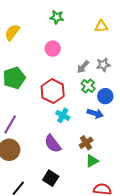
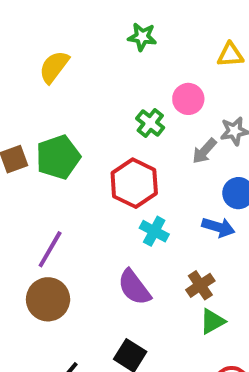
pink circle: (53, 49) -> (188, 99), moved
gray arrow: (83, 67) -> (204, 151), moved
green cross: (88, 86) -> (150, 123), moved

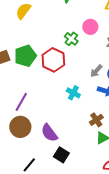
gray arrow: (204, 151) -> (96, 71), moved
red hexagon: (134, 183) -> (53, 60), moved
purple semicircle: (134, 287) -> (49, 133), moved

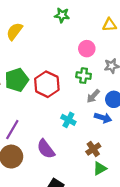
green cross: (71, 39) -> (84, 76), moved, turned -32
purple semicircle: (49, 133) -> (46, 149), moved

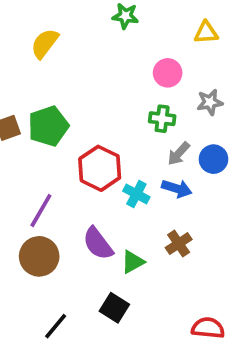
red hexagon: (47, 84) -> (100, 168), moved
blue arrow: (103, 118) -> (177, 188), moved
green triangle: (100, 168) -> (133, 262), moved

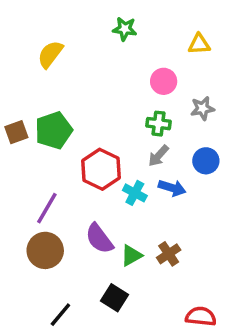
gray arrow: (179, 154) -> (159, 156), moved
brown cross: (179, 244) -> (169, 254), moved

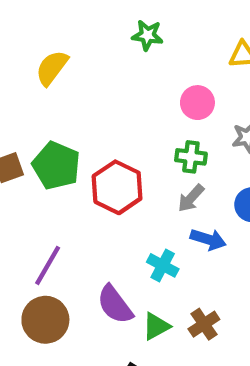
green pentagon: (54, 130) -> (56, 166), turned -30
red hexagon: (101, 169) -> (117, 187), moved
cyan cross: (135, 193) -> (163, 265), moved

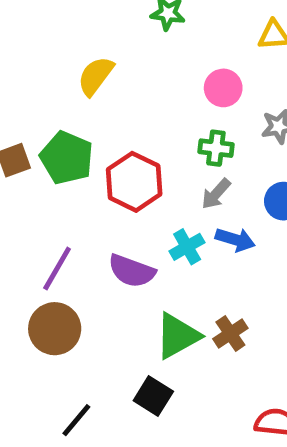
yellow semicircle: (52, 68) -> (96, 76), moved
cyan cross: (163, 265) -> (187, 247), moved, turned 32
purple semicircle: (115, 305) -> (132, 271), moved, turned -33
green triangle: (156, 326) -> (177, 336), size x1.5

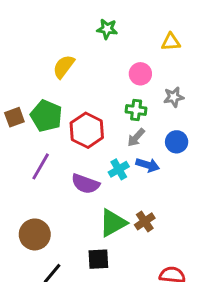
purple line: (57, 268) -> (41, 166), moved
brown circle: (55, 329) -> (35, 234), moved
black square: (153, 396) -> (98, 259), turned -35

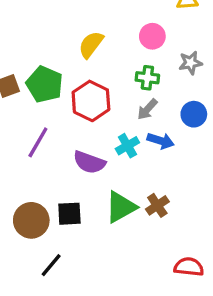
yellow semicircle: (64, 67) -> (91, 45), moved
black square: (98, 259) -> (69, 214), moved

